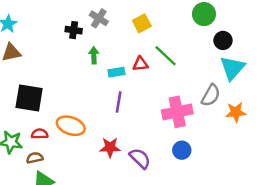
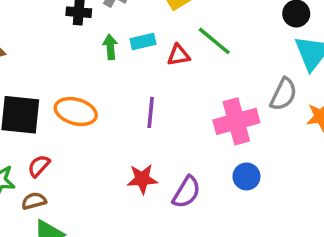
cyan rectangle: (116, 72) -> (143, 42), moved
orange ellipse: (71, 126) -> (76, 112), moved
red semicircle: (40, 134) -> (39, 166), turned -42
purple semicircle: (140, 158) -> (186, 192), turned 80

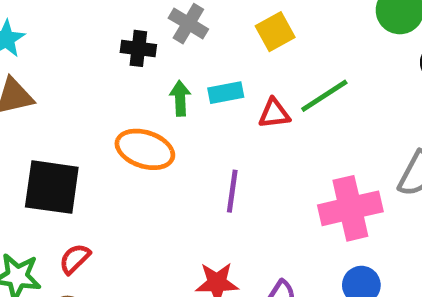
green line: (214, 41) -> (324, 96), turned -75
orange ellipse: (76, 112) -> (145, 149), moved

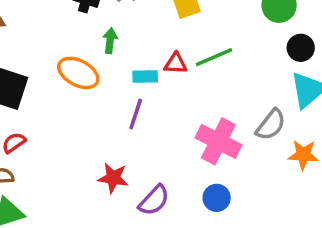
cyan rectangle: (226, 93) -> (145, 76), moved
pink cross: (350, 208) -> (218, 141), turned 30

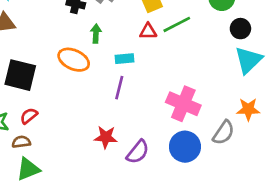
green line: (214, 57) -> (177, 24), moved
red triangle: (176, 64) -> (148, 31), moved
gray semicircle: (271, 125) -> (224, 133), moved
blue circle: (217, 198) -> (185, 147), size x1.5

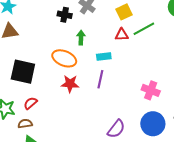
pink cross: (183, 104) -> (151, 90), size x0.7
red star: (106, 137) -> (70, 84), moved

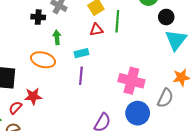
green line: (144, 29) -> (117, 21), turned -50
red star: (70, 84) -> (33, 96), moved
pink cross: (151, 90) -> (131, 81), size x1.4

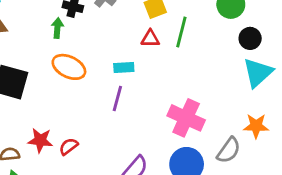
green arrow: (57, 37) -> (57, 28), moved
red star: (33, 96) -> (40, 140), moved
red semicircle: (15, 108) -> (69, 146), moved

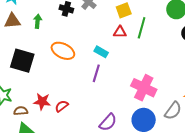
green arrow: (57, 28) -> (38, 21), moved
cyan rectangle: (124, 67) -> (101, 52), turned 32

